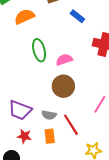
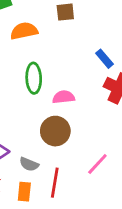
blue rectangle: (77, 16) -> (104, 59), moved
red line: (71, 125) -> (55, 183), turned 30

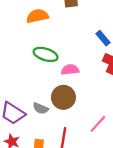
green ellipse: (34, 78) -> (46, 54), turned -70
gray semicircle: (29, 164) -> (41, 108), moved

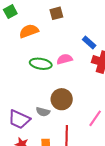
pink semicircle: (70, 70) -> (65, 59), moved

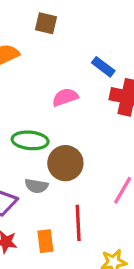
brown square: (56, 13) -> (46, 23), turned 32
green ellipse: (41, 64) -> (30, 140), moved

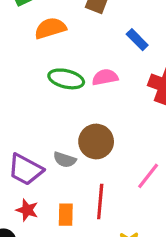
blue rectangle: (103, 67) -> (137, 40), moved
green ellipse: (30, 140) -> (66, 79), moved

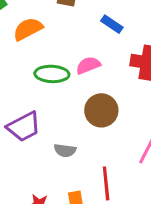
brown circle: (96, 142) -> (101, 110), moved
purple trapezoid: (25, 170) -> (24, 127), moved, turned -45

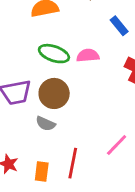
brown circle: (101, 110) -> (54, 93), moved

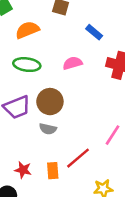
green ellipse: (54, 54) -> (27, 65), moved
red line: (73, 163) -> (78, 158), turned 50

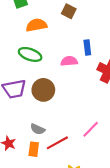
blue rectangle: (94, 32) -> (87, 48), moved, turned 32
gray semicircle: (48, 129) -> (38, 129), moved

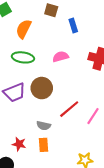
orange semicircle: (36, 25) -> (24, 29), turned -42
blue rectangle: (87, 48) -> (73, 25), moved
red line: (57, 143) -> (69, 109), moved

